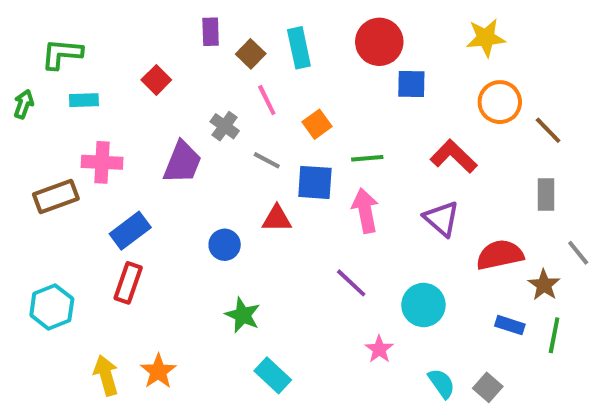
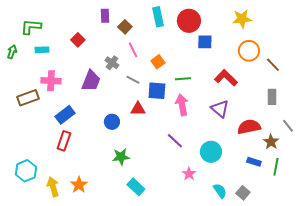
cyan rectangle: (299, 48) -> (158, 17), moved
cyan hexagon: (52, 307) -> (26, 171), moved
green star: (243, 315) -> (121, 157), turned -30

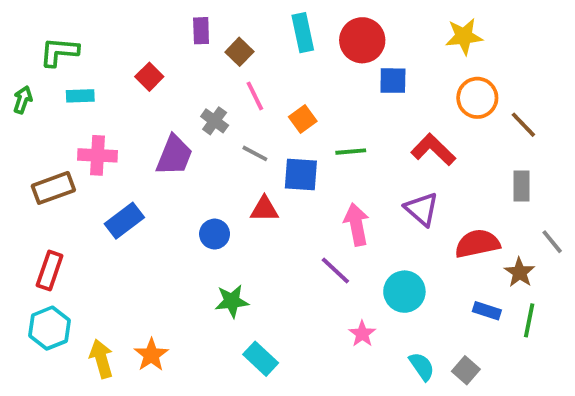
pink arrow: (182, 105) -> (356, 224), moved
red rectangle: (64, 141) -> (50, 270), moved

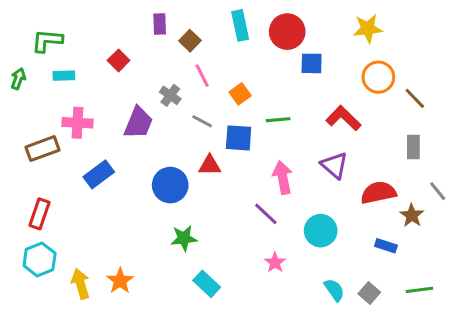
blue circle: (215, 234) -> (170, 185), size x1.5
green line: (529, 320) -> (419, 290), moved, turned 72
pink star: (362, 334) -> (275, 263), moved

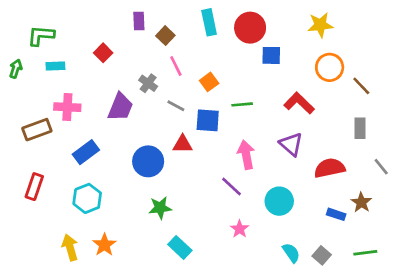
brown star: (412, 215) -> (361, 202), moved
cyan hexagon: (40, 259) -> (87, 198), moved

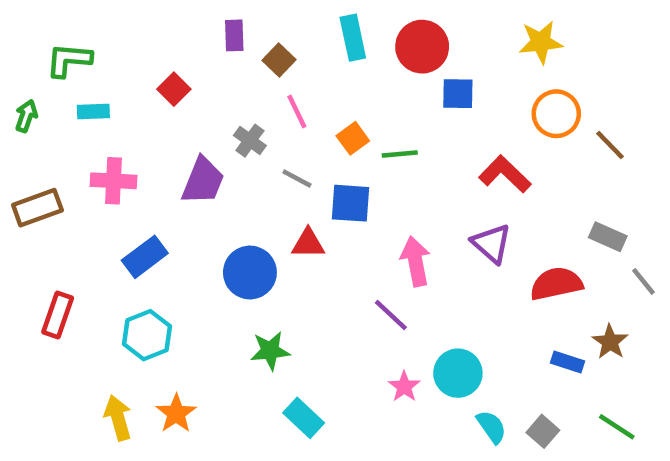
green line: (242, 104) -> (400, 154), moved
gray rectangle: (360, 128) -> (608, 237), moved, turned -66
brown rectangle: (37, 130) -> (37, 208), moved
cyan circle: (279, 201) -> (458, 373), moved
green line: (365, 253) -> (617, 427), turned 40

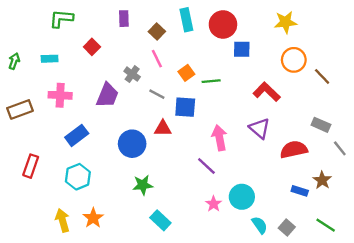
green L-shape: (69, 60) -> (61, 19), moved
brown square: (279, 60) -> (157, 32), moved

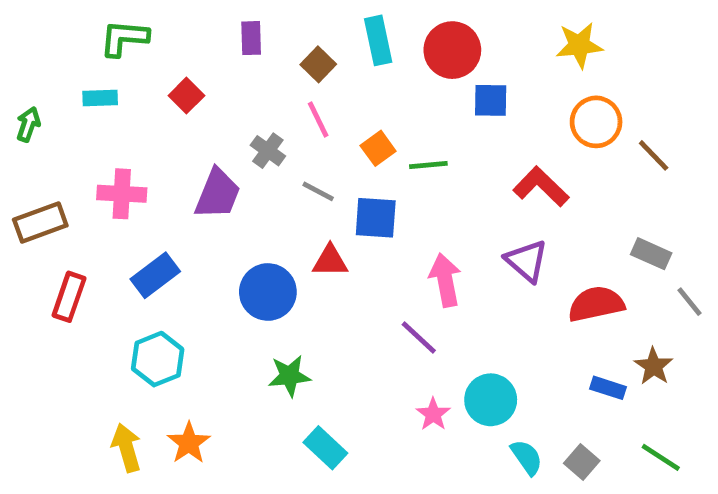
cyan rectangle: (50, 59) -> (100, 98), moved
red rectangle: (31, 166) -> (69, 297), moved

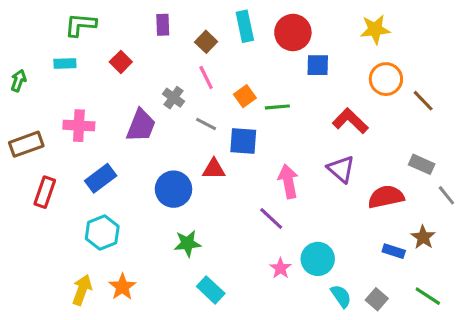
yellow arrow: (127, 448) -> (82, 290), turned 36

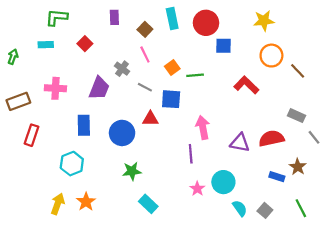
purple triangle: (341, 169) -> (240, 143), moved, turned -30
blue rectangle: (101, 178) -> (84, 125), moved, turned -54
purple line: (271, 219) -> (191, 154), turned 42
green line: (428, 296) -> (301, 208), turned 30

